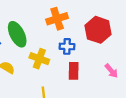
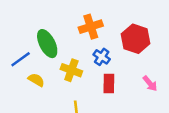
blue cross: (67, 46) -> (102, 57), turned 32

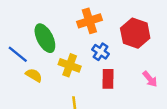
blue line: (21, 59) -> (18, 54), turned 75

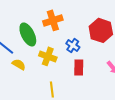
orange cross: (89, 21) -> (53, 20), moved

